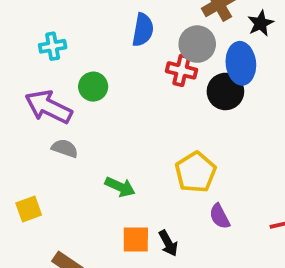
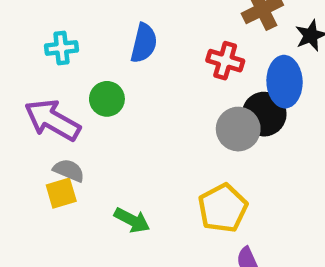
blue semicircle: (143, 30) -> (144, 43), moved
gray circle: (197, 44) -> (238, 129), moved
red cross: (182, 70) -> (225, 61), moved
yellow square: (29, 209) -> (61, 193), moved

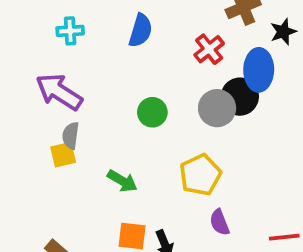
red cross: (225, 61) -> (209, 49), turned 32
green circle: (107, 99) -> (152, 112), moved
gray semicircle: (69, 170) -> (71, 136), turned -108

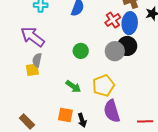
blue ellipse: (259, 70) -> (130, 23), moved
green arrow: (122, 181) -> (73, 87), moved
purple semicircle: (220, 222) -> (112, 111), size x1.6

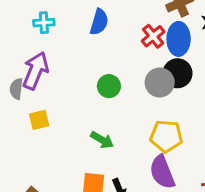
purple arrow: (33, 37) -> (36, 71), turned 80
gray semicircle: (37, 60) -> (16, 89), moved
yellow pentagon: (103, 86) -> (166, 136), moved, turned 30

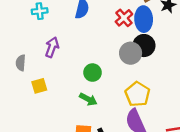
purple arrow: (36, 71) -> (52, 47), moved, size x0.7
green circle: (109, 86) -> (93, 73), moved
yellow pentagon: (166, 136) -> (137, 94), turned 30

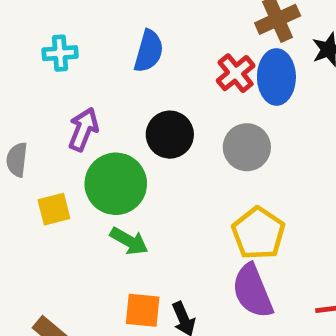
black circle: (144, 46) -> (170, 135), moved
green circle: (93, 73) -> (116, 184), moved, size x1.6
green arrow: (88, 99) -> (129, 241), moved

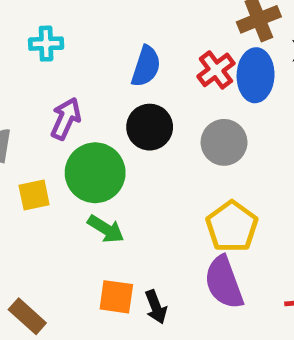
blue semicircle: (149, 51) -> (146, 66), moved

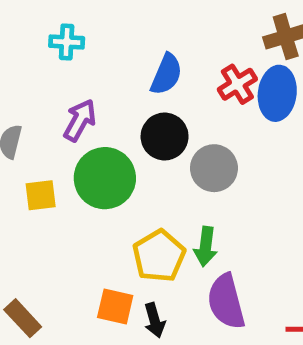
gray circle: (224, 142) -> (214, 168), moved
yellow pentagon: (232, 227) -> (159, 256), moved
green arrow: (106, 229) -> (206, 247), moved, turned 60

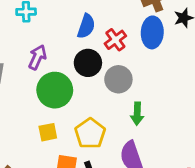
red cross: (237, 84) -> (115, 40), moved
yellow square: (41, 195) -> (48, 132), moved
green arrow: (206, 247) -> (137, 114), moved

